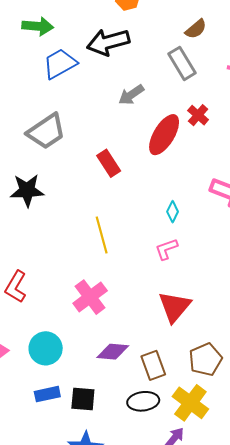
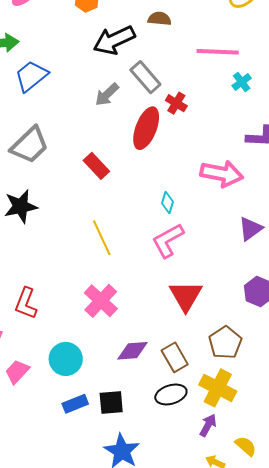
brown semicircle: (196, 29) -> (159, 19), turned -125
black arrow: (108, 42) -> (114, 40), moved
gray rectangle: (182, 63) -> (145, 77), moved
pink L-shape: (166, 249) -> (168, 241), size x1.5

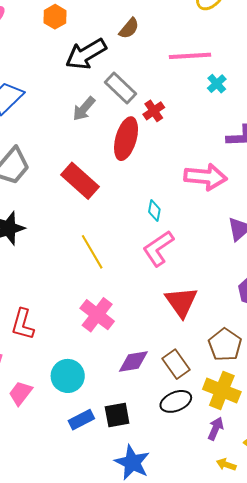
brown semicircle: (159, 19) -> (129, 28), turned 130
red cross: (176, 103) -> (154, 111), turned 30
red rectangle: (96, 166) -> (80, 181), size x1.4

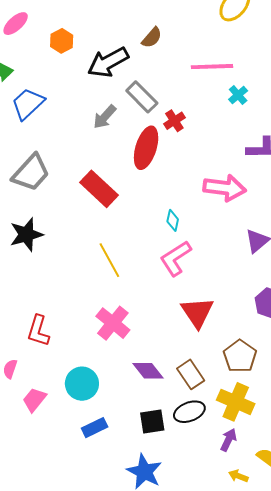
orange hexagon: (55, 17) -> (62, 41), moved
purple diamond: (133, 361) -> (148, 371), turned 60
black square: (117, 415) -> (152, 422), moved

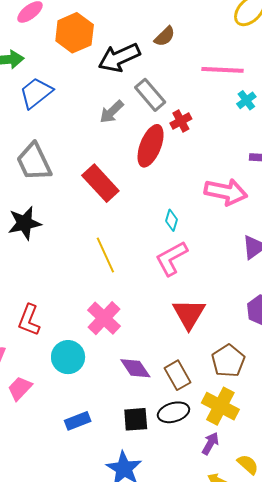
orange hexagon: (62, 41) -> (75, 33), size x1.6
gray trapezoid: (31, 173) -> (34, 162), turned 108
cyan circle: (82, 384) -> (68, 357), moved

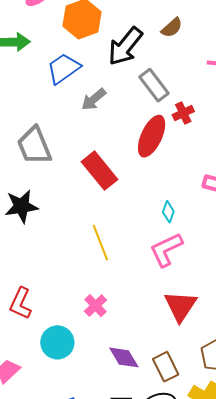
black arrow: (119, 58) -> (125, 46), turned -30
blue trapezoid: (36, 93) -> (64, 68), moved
gray arrow: (112, 112) -> (94, 99), moved
pink cross: (104, 318) -> (95, 306), size x0.7

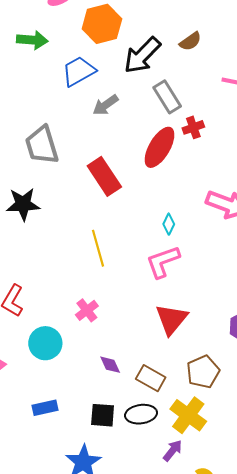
purple diamond: (124, 357) -> (110, 365), size x0.7
brown rectangle: (166, 367) -> (151, 378), turned -40

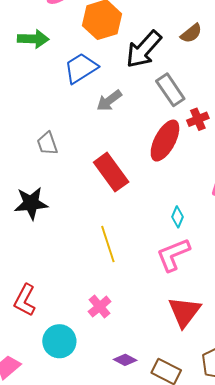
gray trapezoid: (42, 145) -> (47, 143), size x0.6
purple diamond: (110, 365) -> (125, 360), turned -35

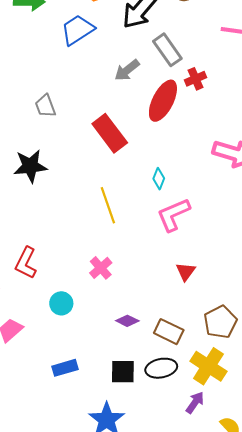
gray arrow: (109, 101) -> (127, 70), moved
cyan diamond: (177, 217) -> (159, 179), moved
red triangle: (184, 312) -> (186, 272), size x0.6
cyan circle: (59, 341) -> (61, 303), size x0.7

